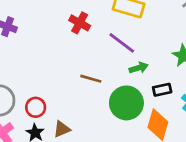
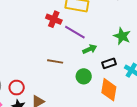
red cross: (80, 23) -> (54, 19), moved
green circle: (126, 103) -> (84, 76), size x0.6

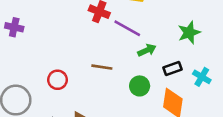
green star: (122, 36) -> (189, 33), turned 30
red circle: (17, 88) -> (58, 80), moved

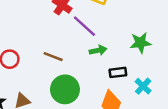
green circle: (140, 86) -> (65, 89), moved, size x1.5

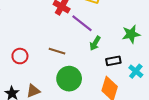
green arrow: (98, 50) -> (95, 43), turned 136

